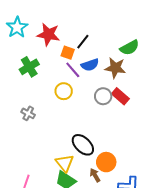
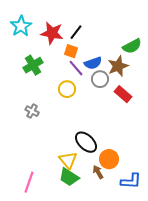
black line: (83, 42) -> (76, 32), moved
brown star: (115, 68) -> (118, 66), turned -30
gray circle: (103, 96) -> (100, 79), moved

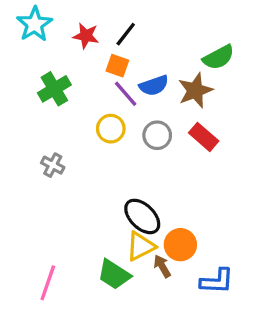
red star: (52, 33) -> (86, 36), size x0.7
gray circle: (100, 79) -> (157, 135), moved
yellow triangle: (68, 160) -> (141, 246), moved, turned 42

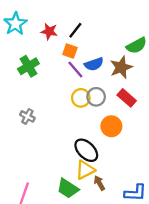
yellow circle: (111, 129) -> (81, 98), moved
orange circle: (180, 245) -> (111, 126), moved

